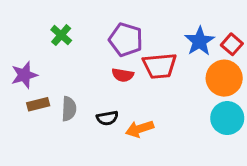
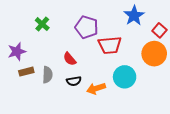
blue star: (200, 41) -> (134, 16), moved
red semicircle: (123, 75) -> (70, 59), moved, turned 40
cyan circle: (227, 118) -> (125, 77), moved

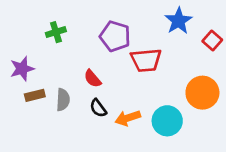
green cross: (42, 24) -> (56, 32), turned 32
orange circle: (154, 54) -> (202, 93), moved
cyan circle: (125, 77) -> (167, 121), moved
black semicircle: (74, 81) -> (98, 108), turned 64

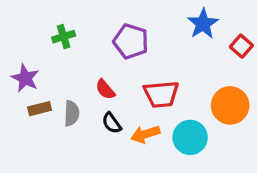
red trapezoid: (146, 60) -> (161, 94), moved
purple star: (22, 69) -> (25, 78), turned -30

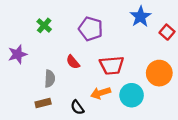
green cross: (64, 37) -> (44, 25), turned -32
purple star: (25, 78) -> (18, 54), turned 30
brown rectangle: (40, 109) -> (43, 103), moved
black semicircle: (112, 123) -> (77, 107), moved

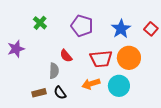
blue star: (140, 17) -> (121, 29), moved
orange circle: (159, 73) -> (129, 58), moved
gray semicircle: (50, 79) -> (54, 71), moved
black semicircle: (77, 107) -> (60, 93), moved

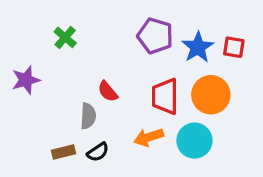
purple pentagon: (82, 26) -> (155, 36), moved
red square: (151, 29) -> (234, 47), moved, turned -32
red trapezoid: (101, 59) -> (165, 96), turned 95
black semicircle: (60, 93) -> (98, 152), turned -88

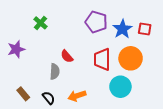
orange arrow: (149, 137) -> (77, 96), moved
brown rectangle: (64, 152) -> (23, 94), moved, turned 64
black semicircle: (98, 152) -> (49, 98), moved, turned -96

